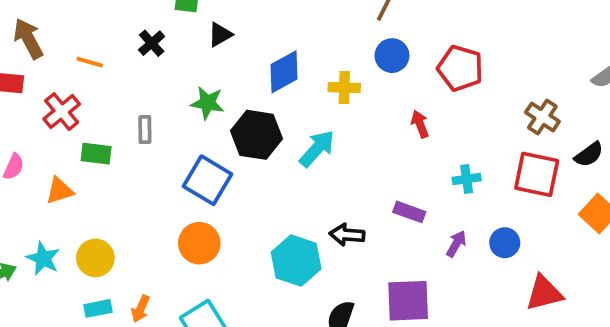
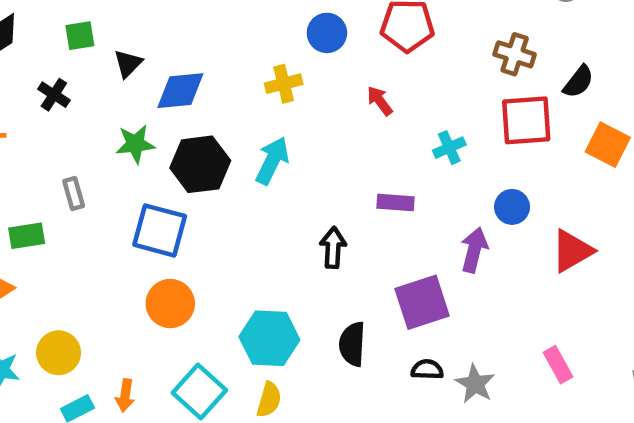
blue diamond: (284, 72) -> (180, 91), moved, turned 39
black arrow: (347, 235) -> (333, 248), turned 104
purple arrow: (456, 244) -> (474, 250), moved, size x1.4
cyan hexagon: (296, 261) -> (269, 338), moved

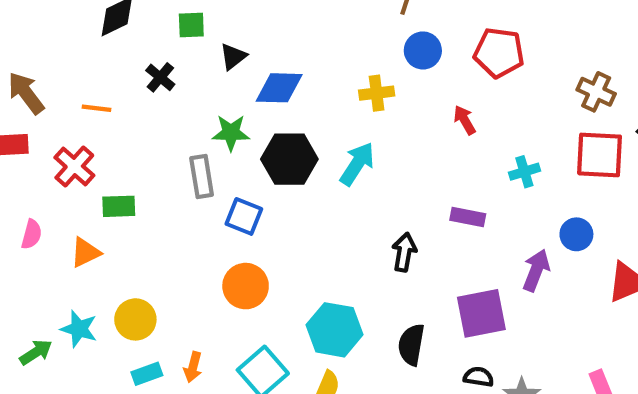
gray rectangle: (74, 193) -> (202, 176), moved, size x1.4
blue square: (160, 230) -> (244, 216), size x0.7

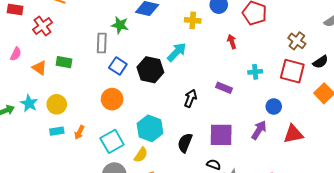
black hexagon: (289, 159) -> (150, 70), moved
green rectangle: (119, 206) -> (64, 62), moved
orange triangle: (85, 252) -> (39, 68), turned 49
purple arrow: (536, 270) -> (259, 130), moved

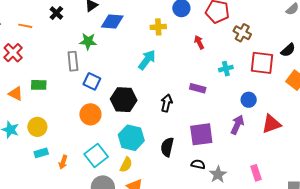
brown cross: (297, 41) -> (242, 33), moved
black hexagon: (150, 70) -> (124, 100), moved
orange arrow: (79, 132) -> (63, 162), moved

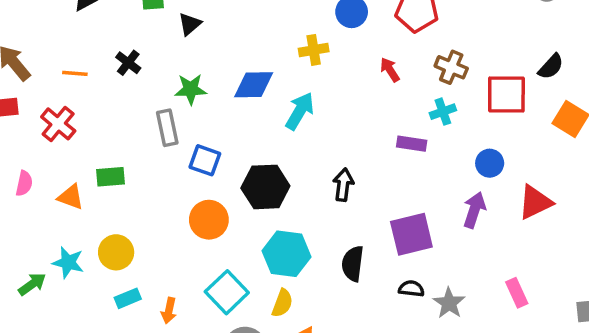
black cross: (56, 13) -> (128, 63), moved
blue diamond: (112, 22) -> (254, 85), moved
brown cross: (242, 33) -> (451, 67), moved
purple rectangle: (198, 88) -> (412, 144), moved

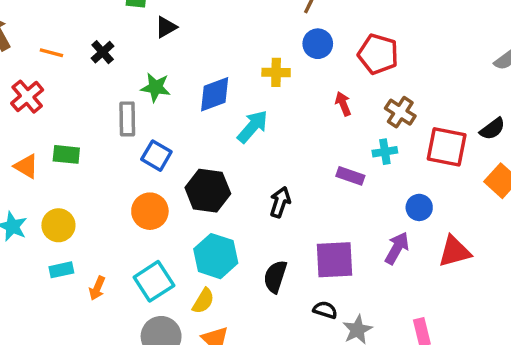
blue diamond: (254, 85) -> (215, 94), turned -30

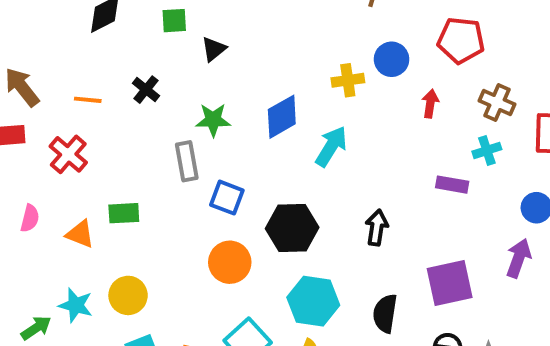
blue circle: (318, 44) -> (392, 59), moved
red arrow: (343, 104) -> (430, 104), turned 40

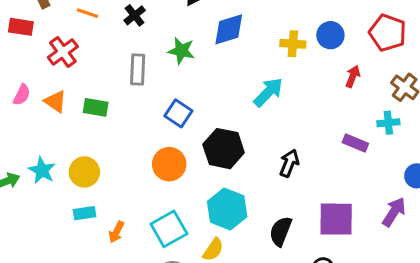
blue diamond: (282, 117) -> (229, 29), moved
gray rectangle: (187, 161) -> (138, 69), moved
orange triangle: (80, 234) -> (55, 101), moved

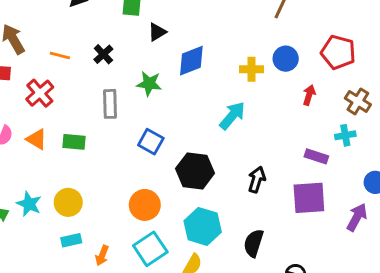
orange circle: (169, 164) -> (145, 205), moved
purple square: (336, 219) -> (309, 198), moved

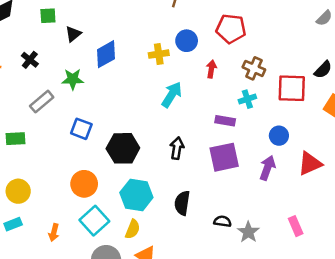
gray rectangle: (110, 104) -> (42, 102), turned 60
cyan arrow: (232, 116) -> (172, 95), moved
cyan rectangle: (71, 240) -> (13, 224), moved

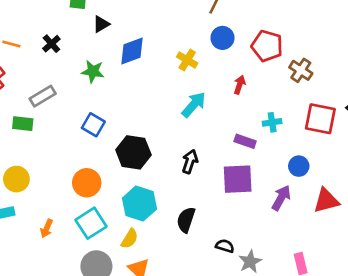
blue circle: (187, 41) -> (222, 38), moved
yellow cross: (159, 54) -> (187, 60), turned 30
brown cross: (254, 68) -> (301, 70), moved
gray rectangle: (42, 102) -> (43, 96), moved

